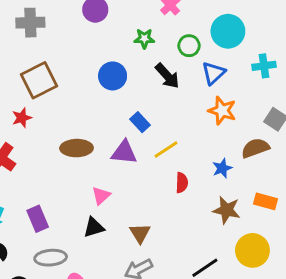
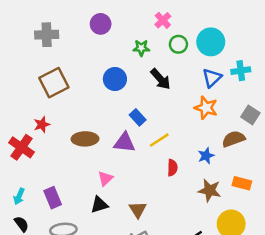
green circle: (189, 46) -> (178, 44), moved
blue triangle: (214, 73) -> (212, 78), moved
red star: (22, 118) -> (42, 125), moved

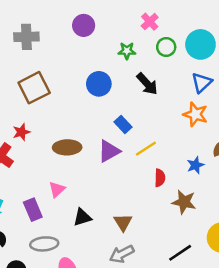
purple triangle: (125, 143) -> (109, 151), turned -35
pink triangle: (105, 178) -> (57, 189), moved
brown star: (210, 190) -> (184, 202), moved

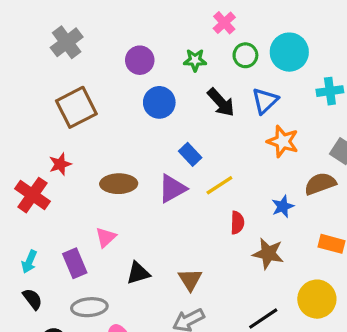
purple circle: (84, 25) -> (140, 60), moved
gray cross: (26, 37) -> (67, 42), turned -35
blue triangle: (202, 83) -> (265, 101), moved

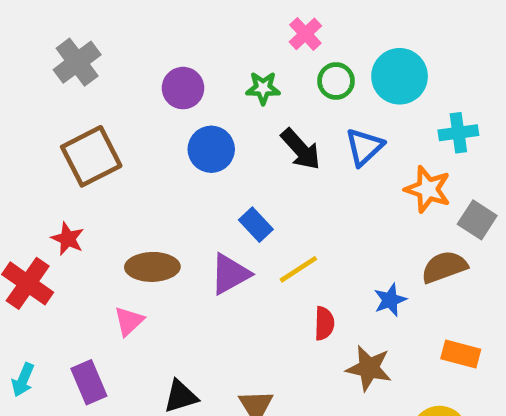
orange star: (283, 141) -> (428, 189), moved
red star: (60, 164) -> (68, 239), turned -30
pink triangle: (106, 237) -> (129, 321), moved

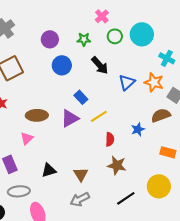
cyan cross: (458, 133) -> (167, 58), turned 35
blue triangle: (364, 147) -> (127, 82), moved
brown star: (369, 368) -> (117, 165), moved

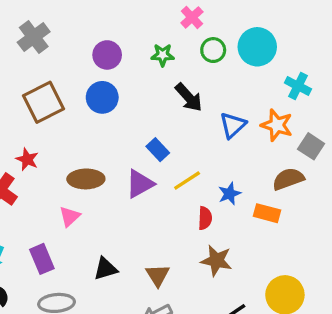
blue circle: (62, 65) -> (102, 97), moved
blue star: (138, 129) -> (229, 194), moved
orange rectangle: (168, 152) -> (267, 213), moved

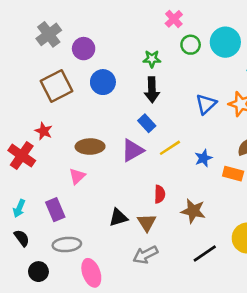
purple circle: (107, 55) -> (84, 49), moved
green star: (163, 55) -> (152, 59), moved
black arrow: (189, 97) -> (152, 90), moved, turned 40
red semicircle: (205, 218) -> (160, 194), moved
black triangle: (105, 269) -> (118, 217), moved

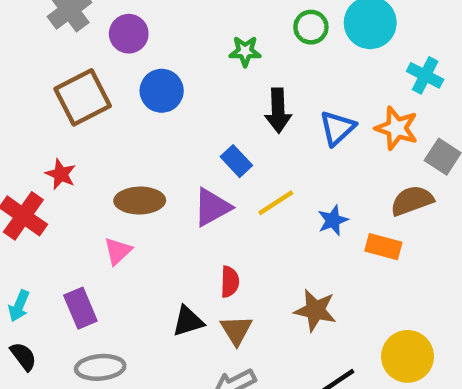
black arrow: (152, 90) -> (278, 111), moved
red semicircle: (160, 194) -> (230, 282), moved

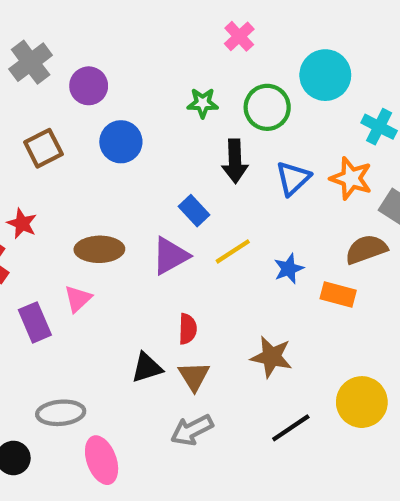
green circle: (311, 27) -> (267, 107), moved, size x1.4
brown square: (83, 97) -> (43, 148), size x0.7
purple rectangle: (80, 308) -> (35, 322), moved

